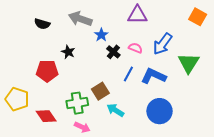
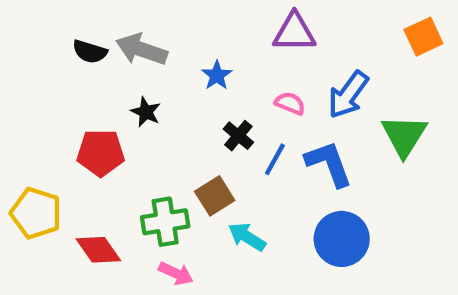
orange square: (198, 17) -> (423, 37), turned 36
gray arrow: (80, 19) -> (141, 50), moved
black cross: (113, 52) -> (238, 136), moved
blue L-shape: (153, 76) -> (329, 164), turned 45

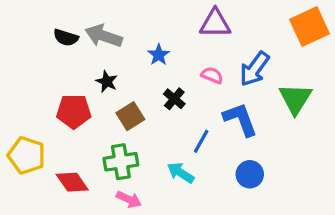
orange square: (423, 37) -> (309, 27), size x1.4
blue line: (275, 159) -> (201, 141), moved
brown square: (215, 196) -> (130, 116), moved
blue circle: (342, 239) -> (250, 174), size x0.7

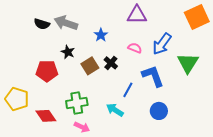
brown square: (130, 116) -> (90, 66), moved

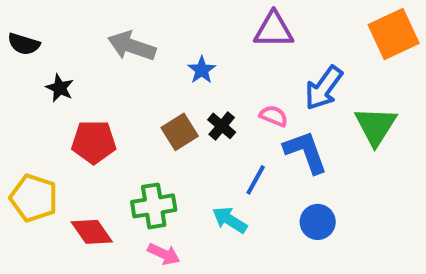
black semicircle: (42, 24) -> (24, 44), moved
pink semicircle: (135, 48) -> (274, 116), moved
black star: (68, 52) -> (60, 88), moved

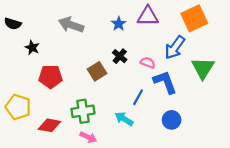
orange square: (394, 34) -> (194, 18), moved
blue star: (202, 70) -> (119, 24), moved
black cross: (222, 126) -> (120, 56), moved
red diamond: (92, 232) -> (49, 125), turned -45

